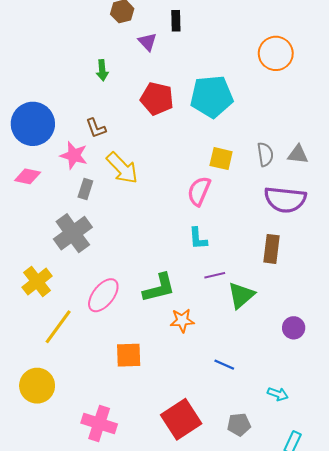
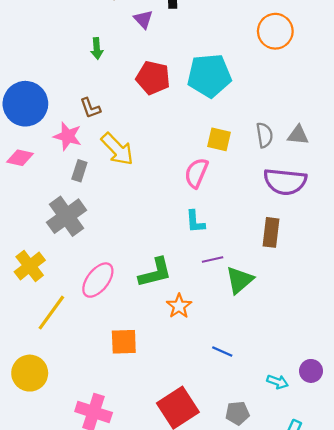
orange star: (182, 320) -> (179, 306), turned -30
purple circle: (294, 328) -> (311, 371), moved

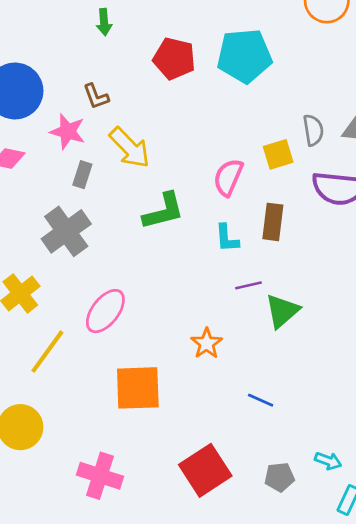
yellow square: (219, 139) -> (278, 154), moved, turned -30
brown rectangle: (271, 232) -> (273, 222), moved
green L-shape: (155, 272) -> (163, 211), moved
orange square: (124, 342) -> (138, 388), size x1.4
cyan arrow: (277, 382) -> (328, 461), moved

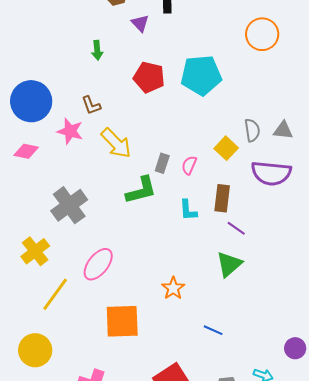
yellow square: (278, 154) -> (226, 148), turned -30
gray rectangle: (82, 175) -> (162, 163), moved
pink semicircle: (228, 177) -> (189, 165), size x0.7
purple line: (248, 285) -> (236, 228), moved, turned 48

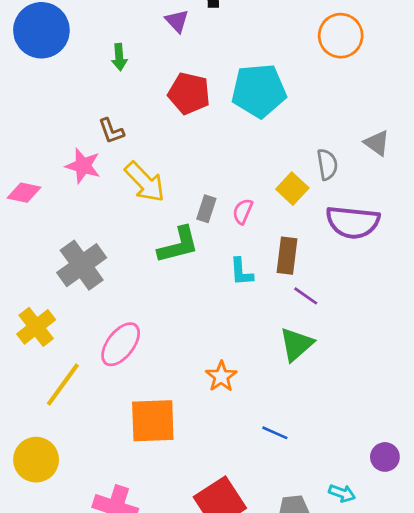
blue circle: (31, 101) -> (41, 30), moved
gray triangle: (283, 130) -> (377, 143), moved, turned 30

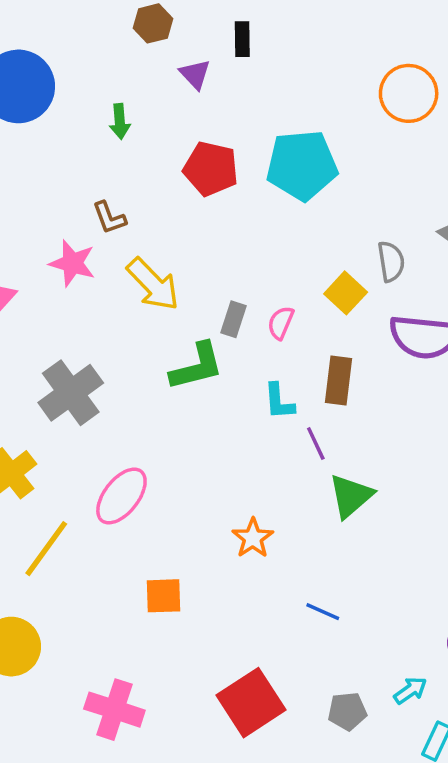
purple line: (306, 296) -> (316, 443), moved, turned 30
orange square: (153, 421) -> (163, 596), size x0.6
cyan arrow: (342, 493) -> (410, 690), turned -55

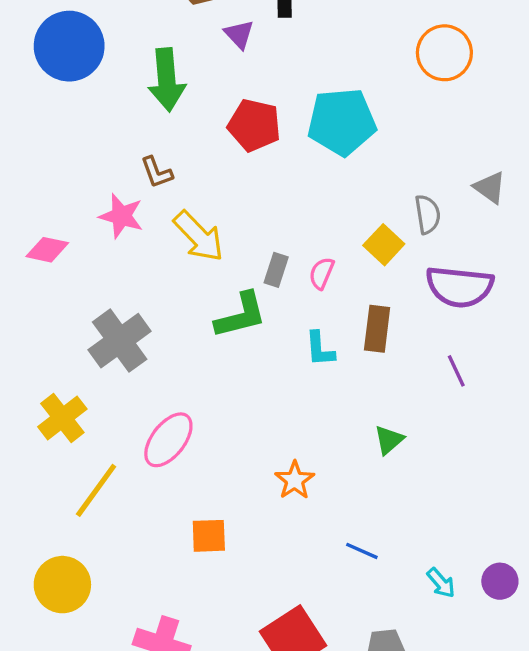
green arrow: (120, 121) -> (167, 80), size x1.8
purple line: (316, 443) -> (456, 371), moved
green triangle: (351, 496) -> (389, 440), size x0.7
cyan arrow: (410, 690) -> (441, 583), moved, turned 84

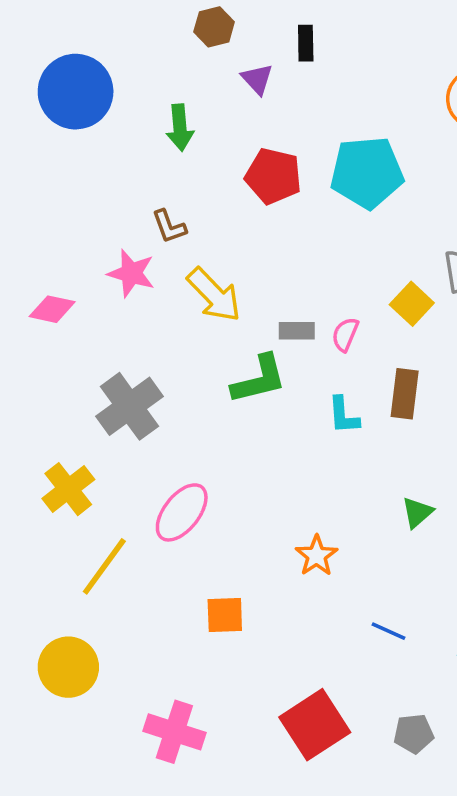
green arrow: (167, 80) -> (180, 128), size x0.7
gray rectangle: (276, 270) -> (297, 331), turned 72

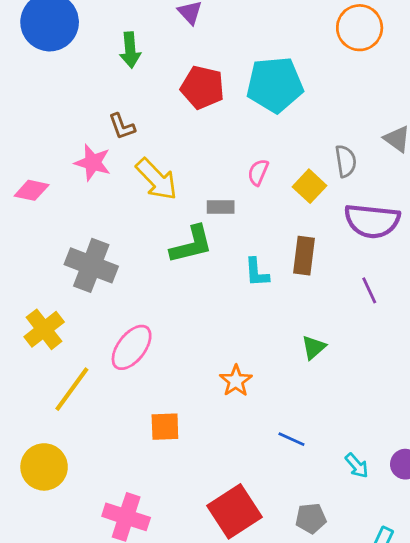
pink semicircle: (345, 334) -> (258, 172), moved
gray cross: (129, 406) -> (91, 265), turned -33

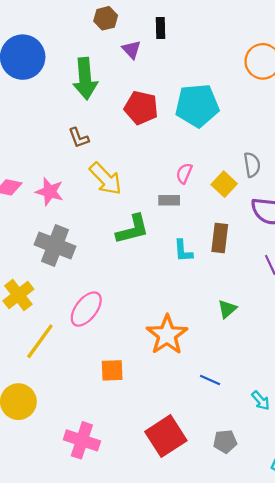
green arrow: (130, 50) -> (85, 79), size x1.5
pink star: (93, 163) -> (50, 192), moved
gray rectangle: (221, 207) -> (169, 200), moved
orange star: (236, 381) -> (167, 335), size x1.6

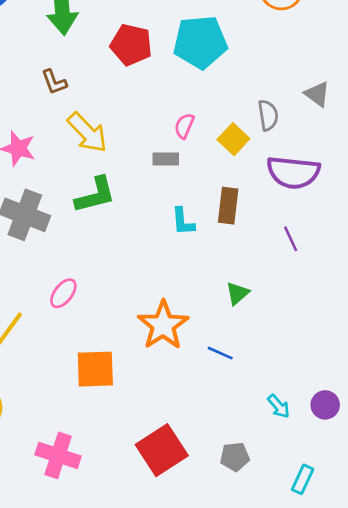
green L-shape: (133, 229) -> (95, 195), moved
pink ellipse: (86, 309) -> (63, 293), size x0.7
orange square: (112, 370) -> (95, 369), size x1.4
blue line: (210, 380) -> (220, 353), moved

